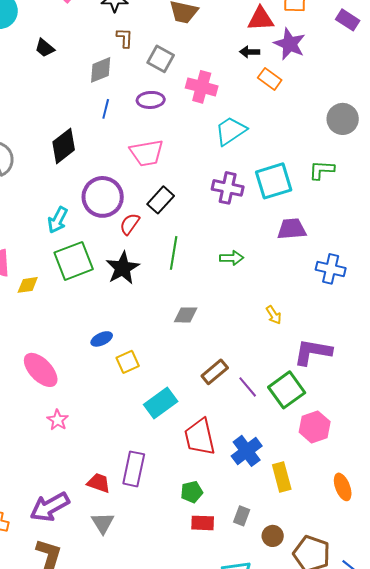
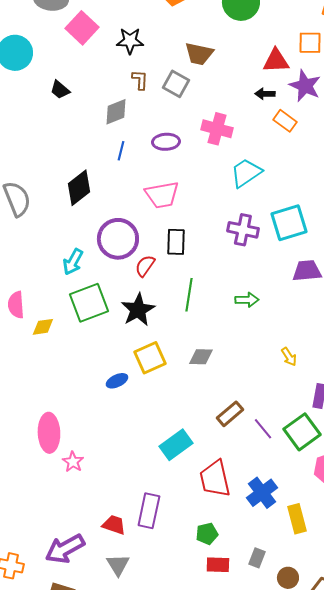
gray square: (161, 59) -> (176, 84), moved
black rectangle: (161, 200) -> (176, 242), turned -40
yellow square: (128, 362) -> (150, 358), moved, size x1.4
pink ellipse: (41, 370) -> (49, 433), moved, turned 42

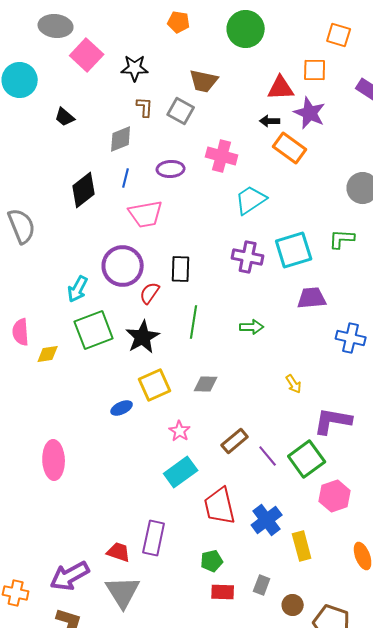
orange rectangle: (285, 121) -> (290, 148), size x1.4
black diamond: (79, 188) -> (84, 190), moved
pink trapezoid: (162, 195) -> (146, 214), moved
pink star: (73, 462) -> (180, 431), moved
gray triangle: (118, 565) -> (123, 592), size x1.5

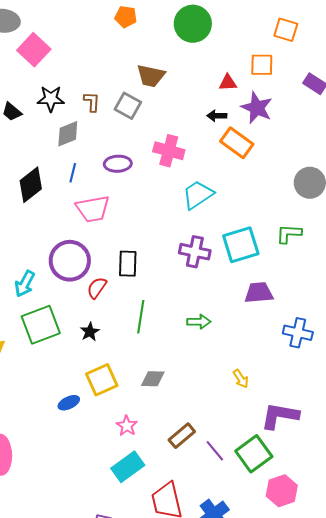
black star: (135, 68) -> (51, 99), moved
red triangle: (281, 88) -> (228, 83), size x0.7
black star: (143, 337) -> (90, 332), size x0.6

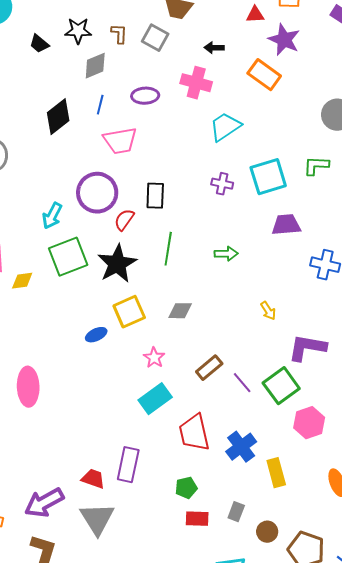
black arrow: (217, 116) -> (214, 48), moved
purple cross: (195, 252) -> (222, 184), size x0.7
black star: (90, 332) -> (117, 264), size x2.0

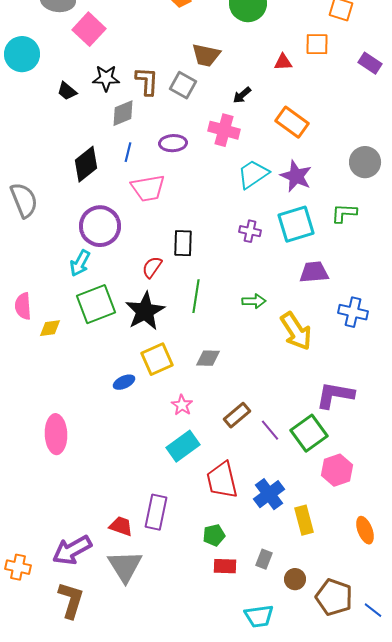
brown L-shape: (119, 34) -> (147, 81), size x1.4
purple star: (284, 40) -> (296, 176), moved
black arrow: (214, 48) -> (242, 95), turned -42
purple circle: (97, 193) -> (100, 226), moved
yellow arrow: (268, 311) -> (296, 331), moved, size x2.0

